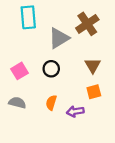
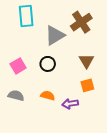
orange semicircle: (51, 103) -> (48, 96), turned 88

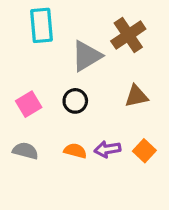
brown triangle: (86, 61) -> (136, 96), turned 49
orange square: (87, 85) -> (144, 151), moved, turned -32
purple arrow: (70, 104) -> (107, 149), moved

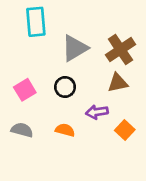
brown cross: (128, 35) -> (121, 50), moved
purple arrow: (107, 149) -> (97, 112), moved

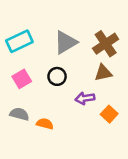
cyan rectangle: (36, 22) -> (19, 41), moved, turned 70
orange semicircle: (65, 130) -> (45, 124), moved

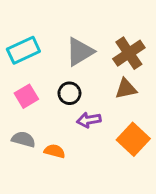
purple arrow: (85, 98) -> (89, 120), moved
orange square: (109, 114) -> (133, 139), size x1.5

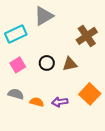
gray triangle: (80, 52) -> (44, 16), moved
brown triangle: (126, 89) -> (70, 64), moved
purple arrow: (89, 120) -> (60, 102), moved

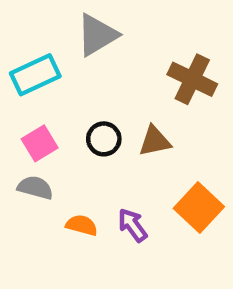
brown cross: (87, 36) -> (192, 79), turned -30
gray semicircle: (16, 94) -> (35, 188), moved
purple arrow: (60, 102) -> (133, 225), turned 63

